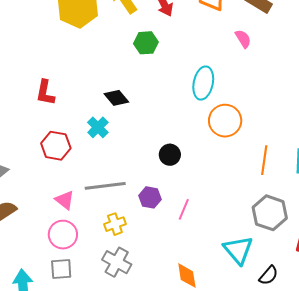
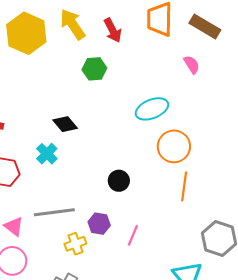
cyan ellipse: (203, 83) -> (152, 109), turned 56
orange line: (264, 160) -> (184, 186), moved
yellow cross: (115, 224) -> (75, 244), moved

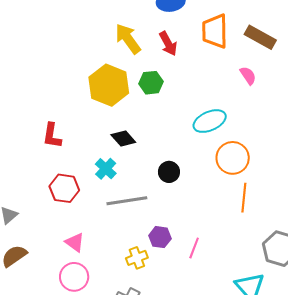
yellow hexagon: (26, 33) -> (109, 85), moved
black circle: (119, 181) -> (169, 172), moved
gray line: (54, 212) -> (127, 201), moved

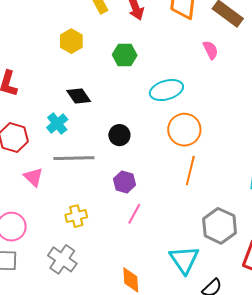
green hexagon: (151, 83) -> (125, 55), moved
yellow hexagon: (109, 85) -> (71, 41), size x0.6
purple hexagon: (160, 237) -> (125, 182), moved
pink triangle: (75, 242) -> (33, 177), moved

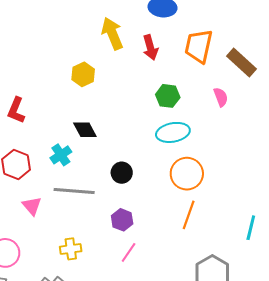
green hexagon: (125, 55) -> (168, 96), moved

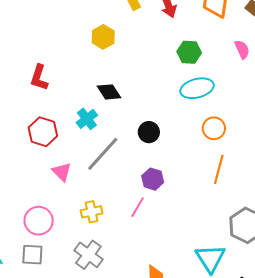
orange circle: (187, 174) -> (214, 128), size x0.7
gray line: (74, 191) -> (103, 154), turned -48
yellow cross: (71, 249) -> (92, 212), moved
pink line: (129, 252) -> (138, 207), moved

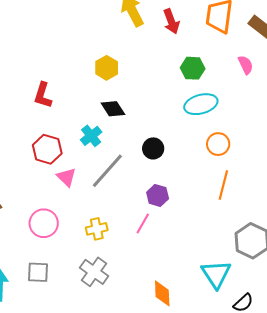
yellow hexagon: (103, 37) -> (107, 68), moved
pink triangle: (62, 172) -> (66, 177), moved
pink circle: (39, 221) -> (44, 223), moved

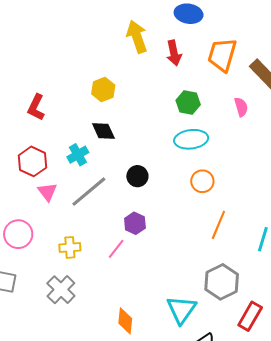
orange line: (223, 185) -> (218, 225), moved

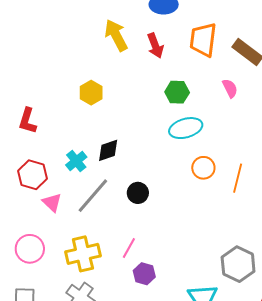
black diamond: (103, 131) -> (108, 150), moved, turned -75
black circle: (137, 176) -> (138, 193), moved
purple hexagon: (135, 223) -> (144, 274), moved
orange line: (218, 225) -> (238, 178), moved
yellow cross: (70, 247) -> (83, 254), size x1.6

